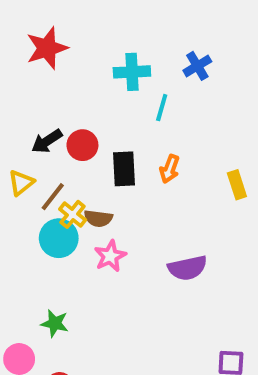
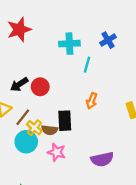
black rectangle: (124, 169) -> (65, 121), moved
pink star: (110, 256) -> (57, 152), turned -30

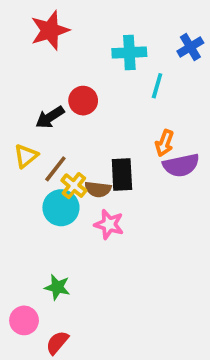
red circle: (40, 87) -> (83, 101), moved
purple semicircle: (102, 159) -> (181, 165), moved

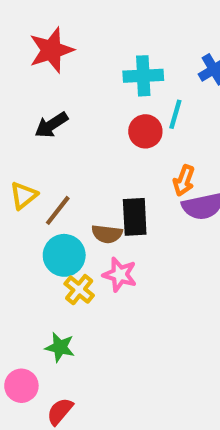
red circle: (83, 101) -> (145, 131), moved
black arrow: (50, 117) -> (51, 125), moved
yellow cross: (74, 186) -> (79, 290), moved

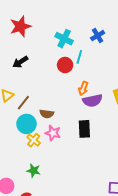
cyan cross: (143, 76) -> (64, 39), turned 30
black rectangle: (135, 217) -> (84, 129), moved
green star: (60, 347) -> (34, 171), moved

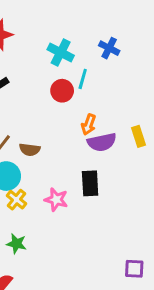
blue cross: (98, 36) -> (109, 48), turned -32
brown semicircle: (47, 114) -> (30, 150), moved
pink star: (53, 133) -> (56, 200), moved

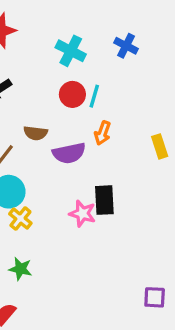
cyan line: (83, 79) -> (94, 96), moved
purple semicircle: (102, 142) -> (69, 153), moved
brown semicircle: (30, 150) -> (36, 133), moved
pink star: (56, 200) -> (82, 213), moved

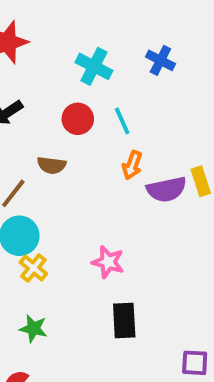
red circle: (72, 94) -> (78, 119), moved
cyan line: (94, 96) -> (122, 121), turned -40
purple semicircle: (69, 153) -> (166, 189), moved
black rectangle: (104, 200) -> (124, 320), moved

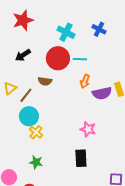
red circle: (78, 119) -> (58, 58), size x1.5
cyan line: (122, 121) -> (80, 59), turned -64
pink star: (108, 262) -> (88, 129), moved

